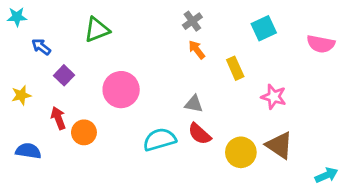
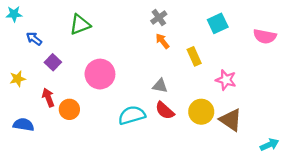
yellow circle: (241, 152) -> (201, 112), moved

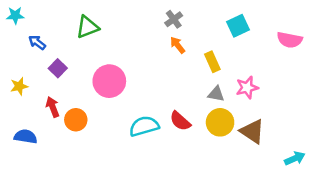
pink star: (226, 80) -> (247, 88), turned -30
gray triangle: (160, 86) -> (216, 94), moved

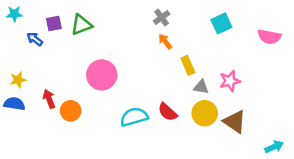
yellow rectangle: (212, 62) -> (188, 65), moved
purple square: (58, 68) -> (54, 23), moved, turned 35
blue semicircle: (26, 136) -> (14, 104), moved

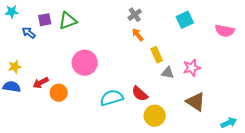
red arrow: (49, 99) -> (41, 83), turned -98
yellow circle: (205, 113) -> (155, 116), moved

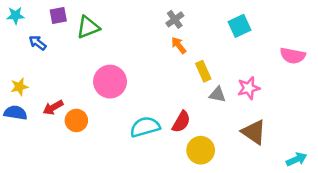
purple square: (45, 20) -> (58, 16), moved
pink semicircle: (225, 31) -> (293, 56), moved
red semicircle: (140, 94) -> (181, 122), turned -102

